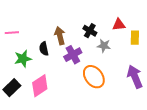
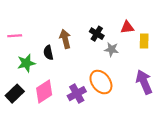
purple cross: (73, 55) -> (77, 94), moved

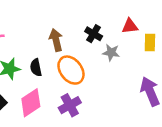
black semicircle: (48, 53) -> (36, 68), moved
orange ellipse: (101, 82) -> (71, 70), moved

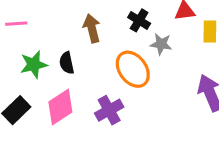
orange ellipse: (71, 70) -> (133, 69), moved

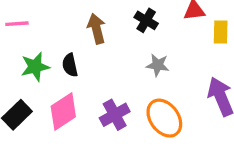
gray star: (161, 44) -> (158, 65), moved
orange ellipse: (133, 69) -> (164, 118), moved

